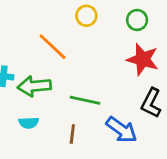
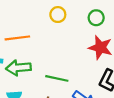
orange line: (53, 47) -> (17, 38), moved, turned -50

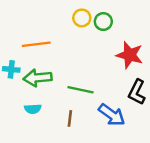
green circle: (96, 18) -> (103, 22), moved

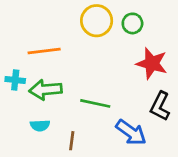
yellow circle: (82, 18) -> (97, 21), size x1.5
green circle: (103, 22) -> (132, 23), moved
brown line: (70, 118) -> (72, 141), moved

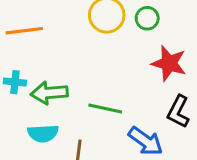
orange line: (44, 51) -> (24, 31), moved
cyan semicircle: (40, 126) -> (43, 133), size x1.4

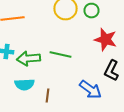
green line: (105, 108) -> (60, 55), moved

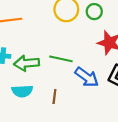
blue arrow: (90, 90) -> (87, 77), moved
brown line: (48, 96) -> (54, 96), moved

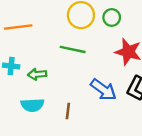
green line: (61, 59) -> (73, 49), moved
green arrow: (27, 63) -> (37, 74), size x0.7

